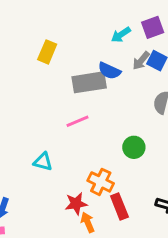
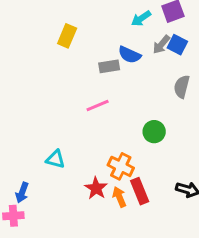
gray rectangle: (89, 82) -> (109, 66), size x0.6
cyan triangle: (43, 162) -> (55, 159), moved
red star: (76, 204) -> (96, 188), turned -30
orange arrow: (88, 222) -> (119, 197), moved

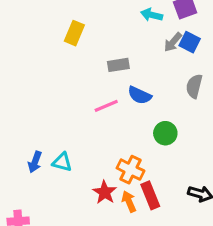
cyan arrow: (141, 18) -> (152, 15), turned 48
blue semicircle: (129, 55) -> (140, 95), moved
blue arrow: (22, 193) -> (35, 162), moved

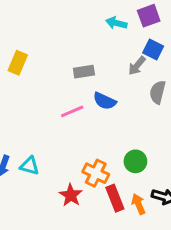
yellow rectangle: (74, 33) -> (18, 63), moved
gray arrow: (173, 42) -> (137, 66), moved
green circle: (165, 133) -> (135, 161), moved
orange arrow: (129, 201) -> (138, 204), moved

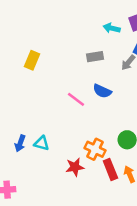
gray rectangle: (84, 72) -> (95, 57), moved
pink line: (72, 111) -> (76, 99), turned 60
red star: (71, 195) -> (75, 167), turned 30

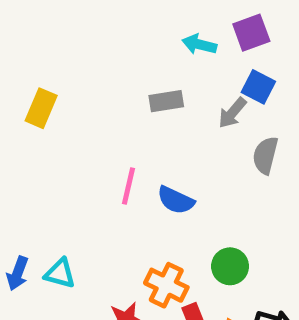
blue semicircle: (102, 91) -> (176, 200), moved
pink line: (76, 99) -> (129, 186), turned 66

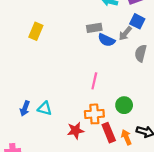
pink line: (129, 186) -> (94, 81), moved
blue semicircle: (176, 200) -> (106, 40), moved
orange cross: (166, 285) -> (94, 114), turned -30

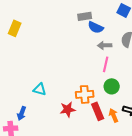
yellow rectangle: (36, 31) -> (15, 28), moved
gray arrow: (125, 33) -> (105, 45), moved, turned 48
pink line: (94, 81) -> (106, 64), moved
blue arrow: (25, 108) -> (22, 113), moved

